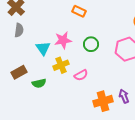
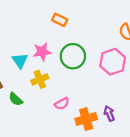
green circle: (91, 44) -> (73, 56), size x1.5
pink semicircle: (81, 75) -> (62, 104), moved
green semicircle: (39, 83) -> (16, 99), turned 56

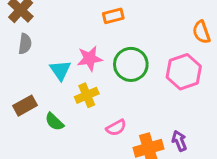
orange rectangle: (60, 20) -> (113, 16), turned -40

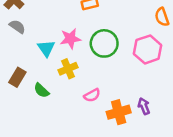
gray semicircle: (25, 44) -> (17, 27), turned -63
brown rectangle: (25, 106) -> (17, 77), turned -30

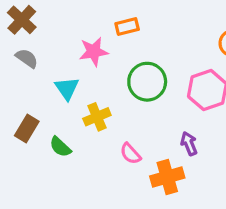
pink star: (70, 39) -> (94, 52), moved
pink semicircle: (92, 95) -> (130, 154), turned 77
purple arrow: (144, 106) -> (189, 144), moved

